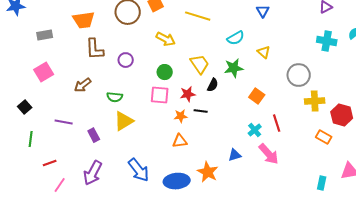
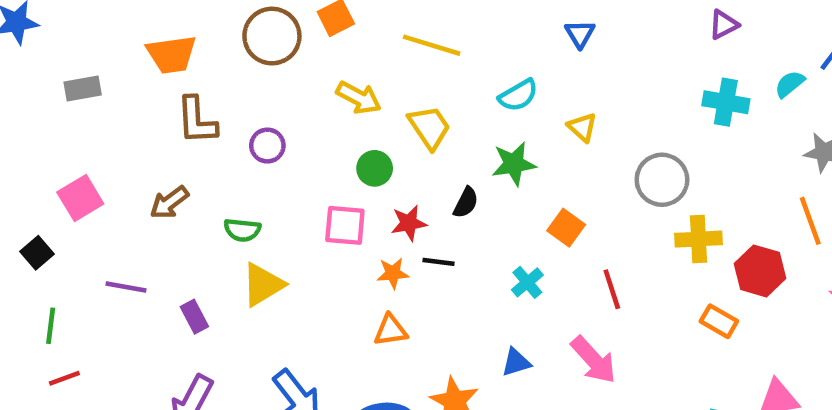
yellow trapezoid: (200, 64) -> (429, 127), moved
pink square: (44, 72) -> (80, 198), moved
green circle: (165, 72) -> (375, 168), moved
cyan cross: (255, 130) -> (527, 282), moved
red line: (50, 163) -> (64, 378), moved

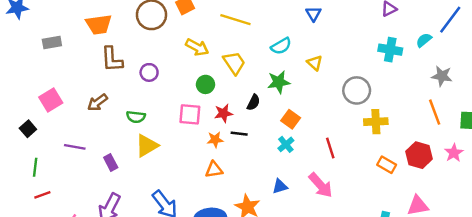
orange square: (566, 228) -> (291, 119), moved
red hexagon: (760, 271) -> (419, 155), moved

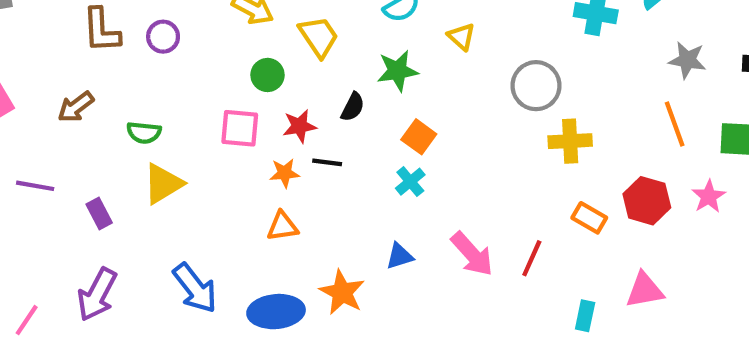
purple circle: (149, 72) -> (163, 37), moved
red line: (330, 148) -> (532, 258), moved, turned 42

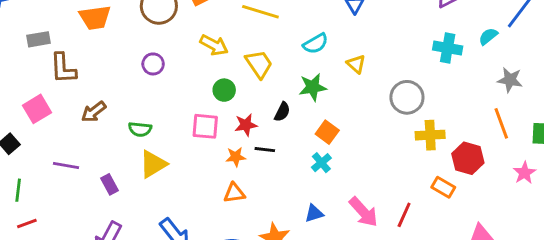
brown L-shape: (101, 30) -> (63, 68), moved
red hexagon: (647, 201) -> (468, 158), moved

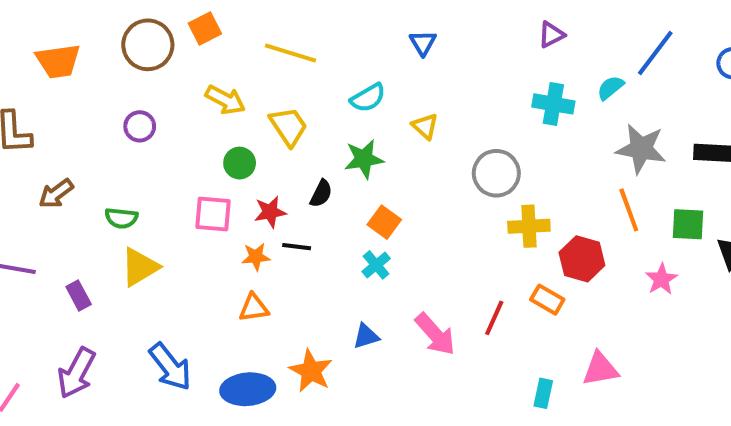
gray star: (510, 80) -> (641, 149), size x1.4
red line: (404, 215) -> (494, 318), moved

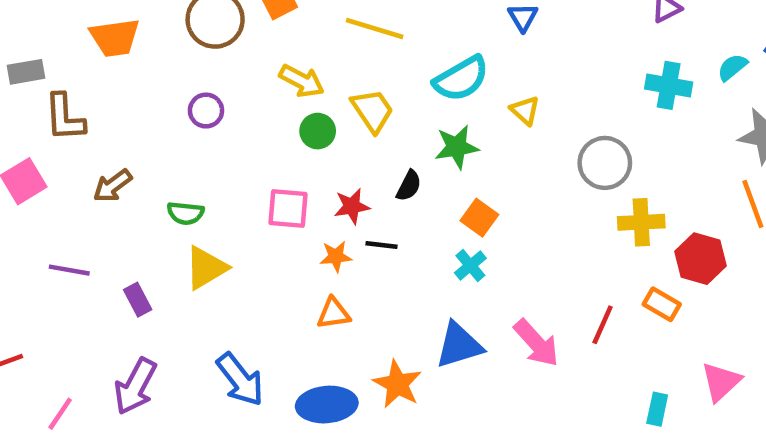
cyan semicircle: (368, 98) -> (461, 79), size x1.4
green circle: (240, 163) -> (318, 131), moved
blue triangle: (366, 336) -> (459, 345), size x1.6
pink triangle: (600, 369) -> (721, 382), turned -33

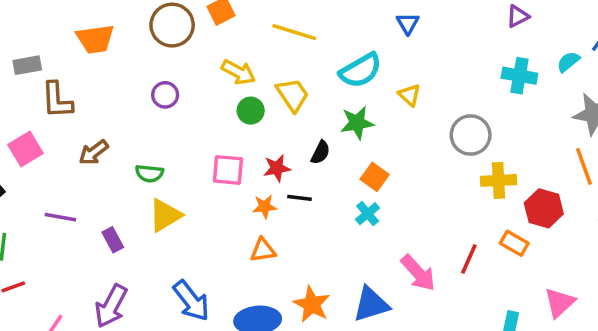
blue triangle: (459, 345) -> (371, 304), moved

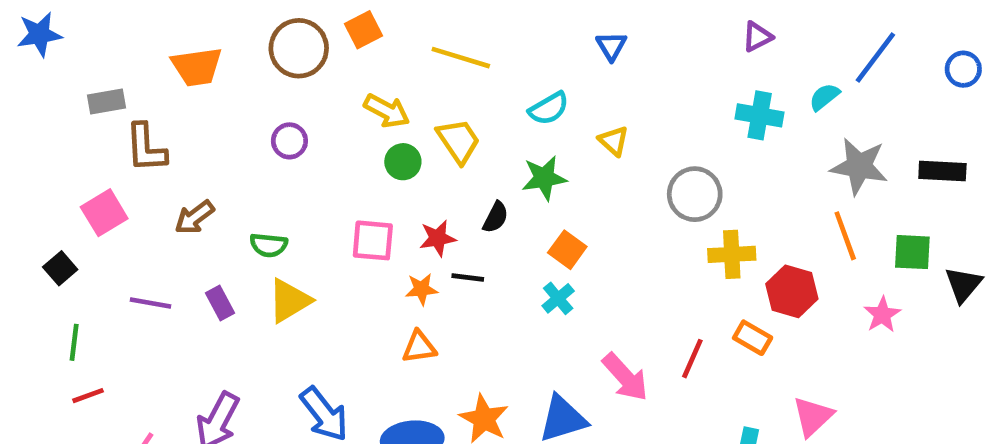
cyan semicircle: (361, 70) -> (549, 108), size x0.7
purple rectangle: (113, 240) -> (220, 303), moved

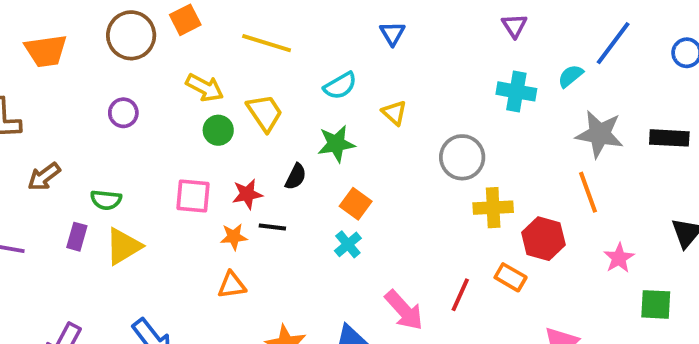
purple triangle: (757, 37) -> (514, 26), turned -36
green square: (912, 252) -> (656, 304), moved
purple rectangle: (220, 303) -> (77, 237), moved, turned 44

